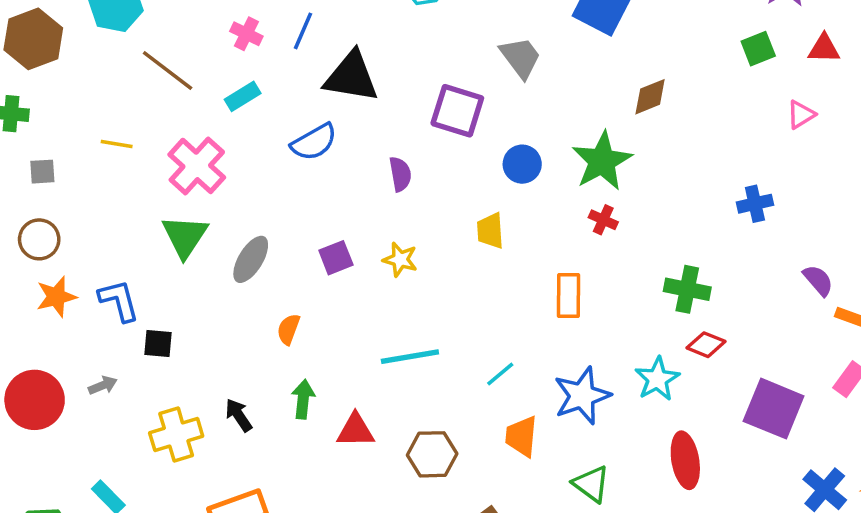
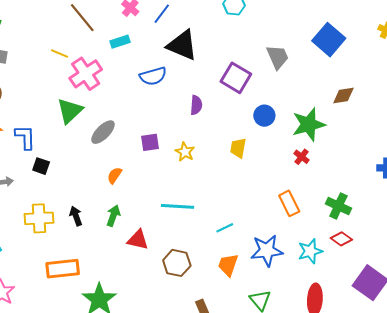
yellow line: (117, 144) -> (59, 54), moved
orange rectangle: (569, 295) -> (289, 203), moved, turned -40

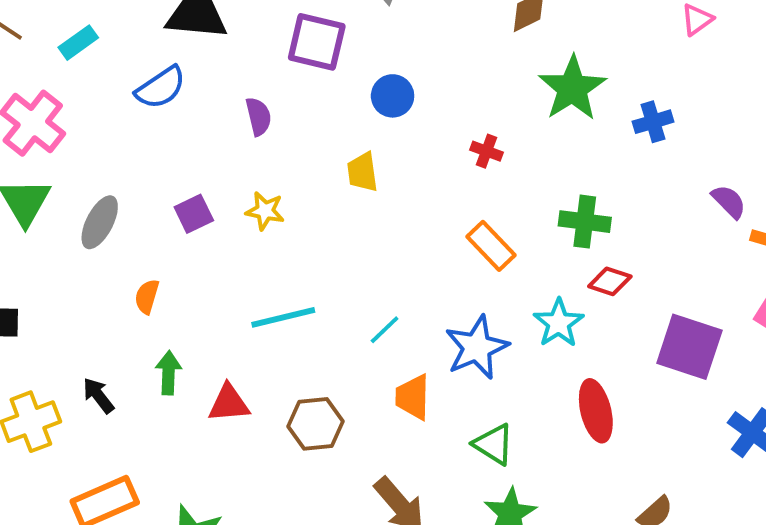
green star: (309, 124) -> (572, 88), moved

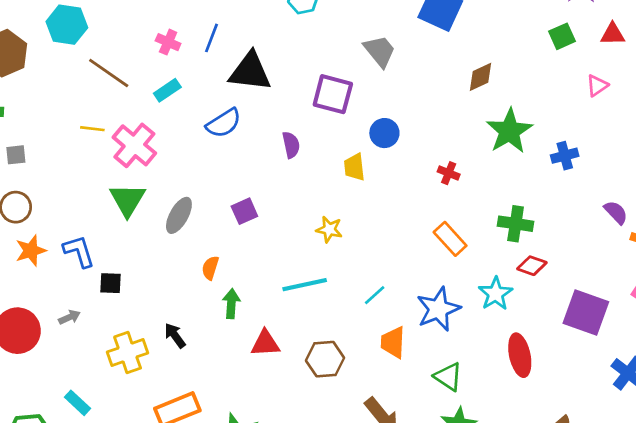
yellow trapezoid: (362, 172) -> (354, 167), moved
yellow star: (265, 211) -> (329, 229), moved
green arrow: (168, 373) -> (231, 304), moved

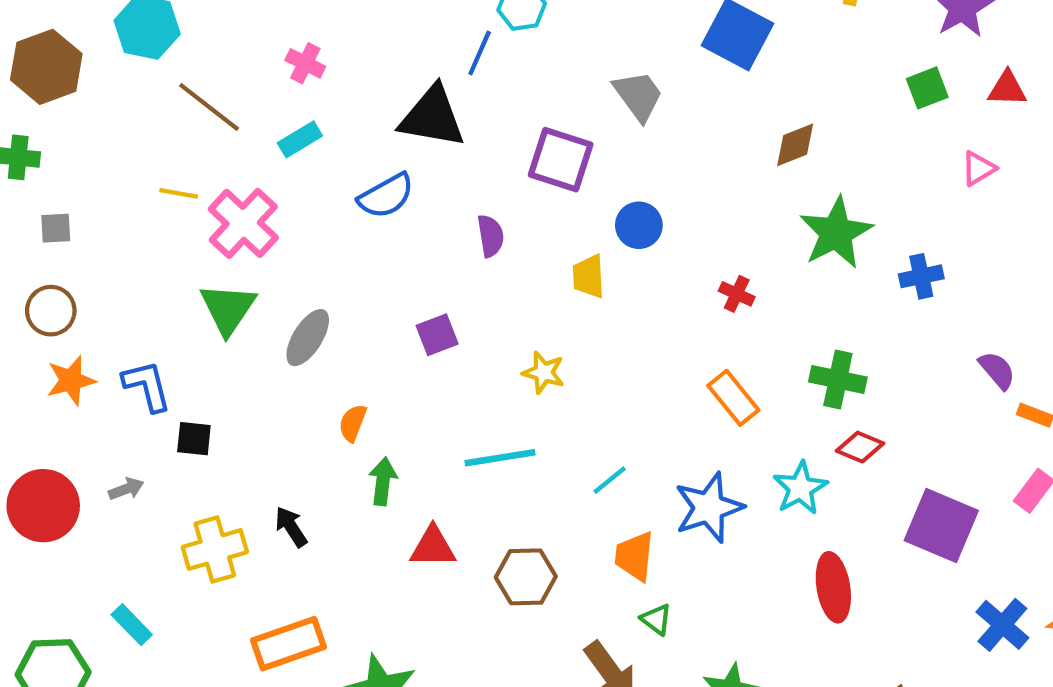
blue line: (212, 38) -> (480, 53), moved
purple square: (244, 211) -> (437, 335), moved
green triangle: (448, 377) -> (656, 619), moved, size x0.7

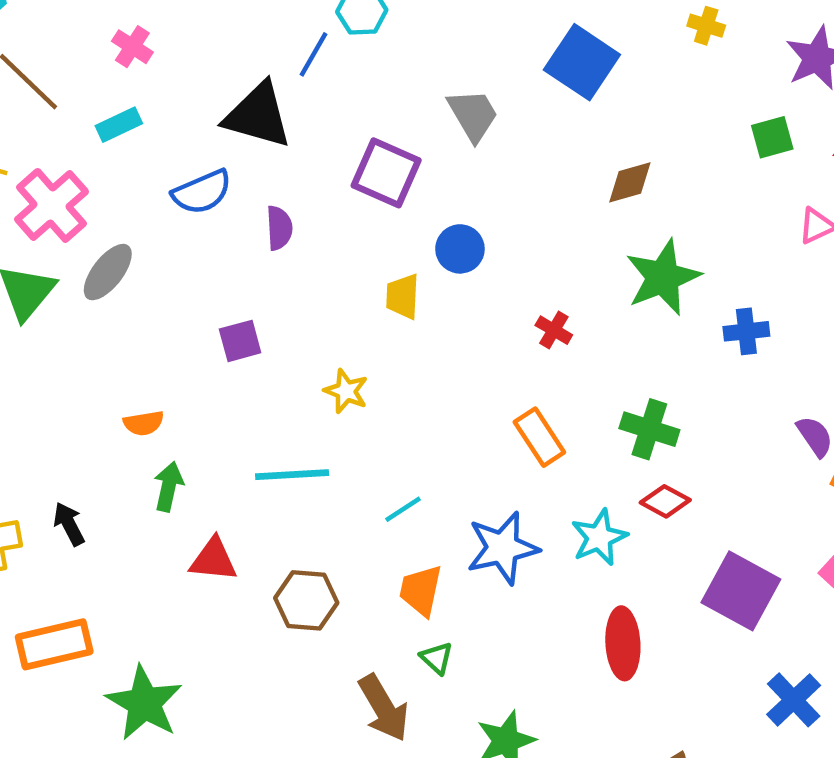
purple semicircle: (491, 236) -> (279, 228), moved
gray ellipse: (308, 338) -> (108, 272), moved
orange semicircle: (353, 423) -> (144, 423), turned -126

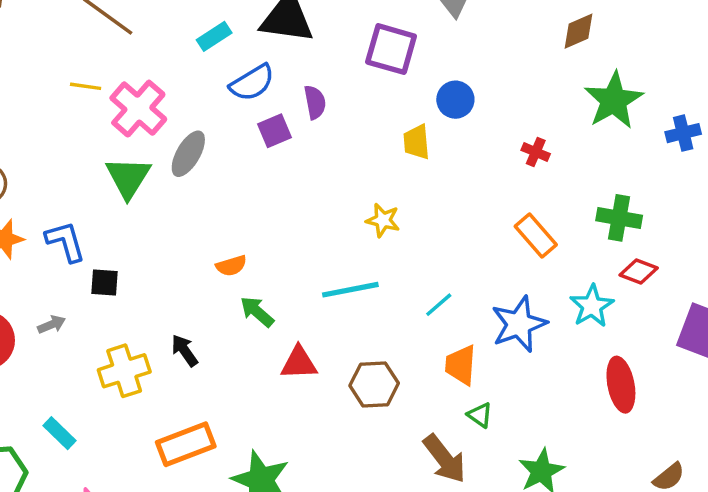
cyan rectangle: (119, 125) -> (214, 36), moved
purple square: (240, 341) -> (274, 131), moved
green arrow: (169, 487) -> (257, 312), turned -54

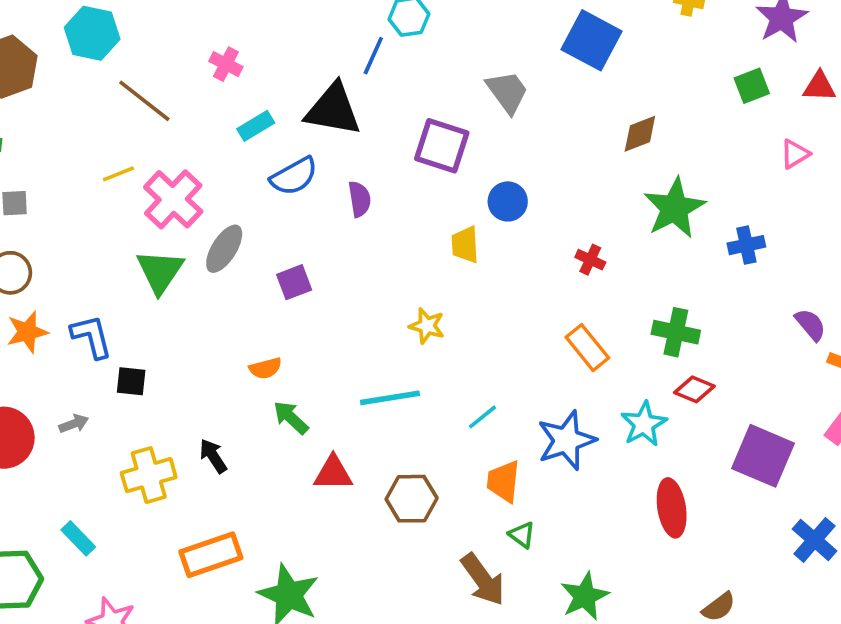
yellow line: (86, 86) -> (118, 174), turned -32
purple square: (274, 131) -> (294, 282), moved

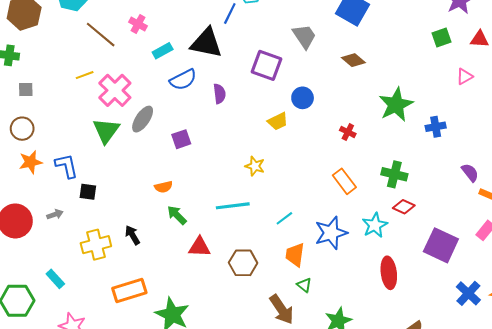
pink cross: (226, 64) -> (138, 24), moved
brown diamond: (640, 134) -> (353, 60), moved, turned 60
yellow trapezoid: (465, 245) -> (278, 121), turned -115

